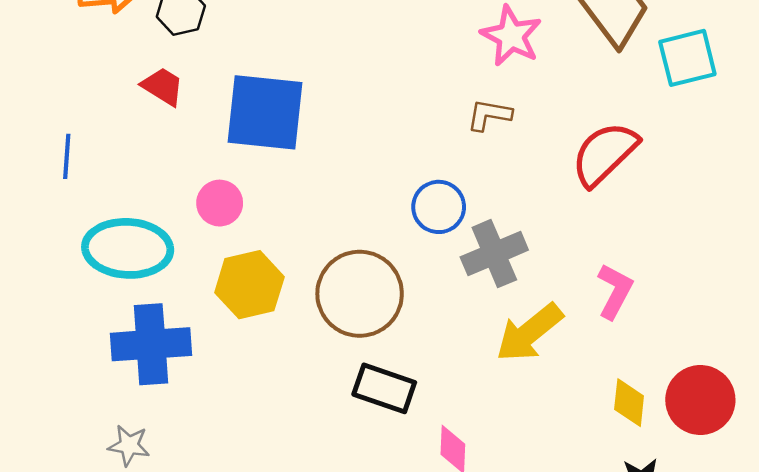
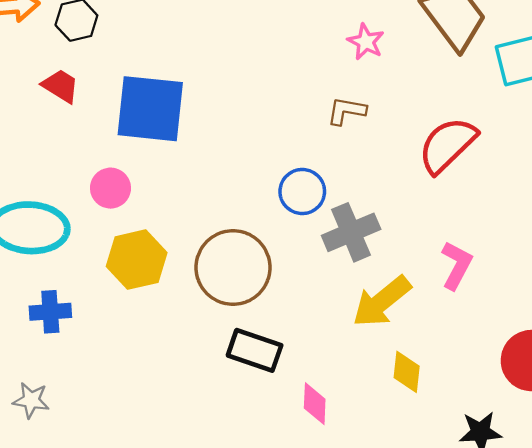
pink star: (511, 36) -> (366, 42), size x0.7
blue cross: (151, 344) -> (50, 312), size x0.6
yellow diamond: (629, 403) -> (407, 372), moved

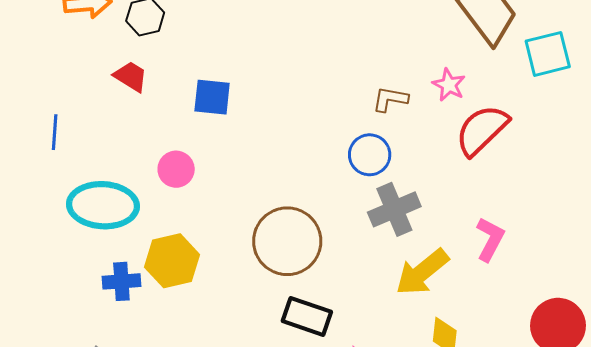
pink star: (366, 42) -> (449, 85), moved
blue square: (150, 109) -> (212, 97), size x0.6
blue circle: (302, 191) -> (370, 155), moved
yellow hexagon: (137, 260) -> (172, 261), moved

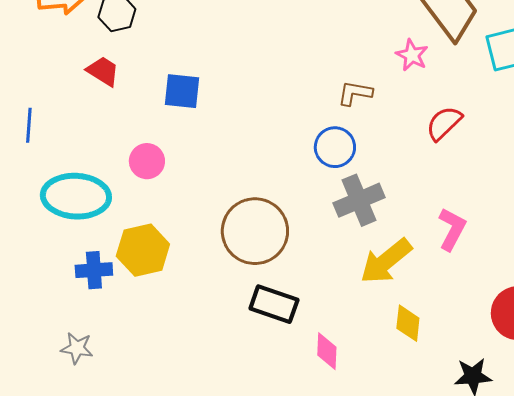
pink star: (449, 85) -> (412, 55), moved
red semicircle: (482, 130) -> (444, 123), size x0.7

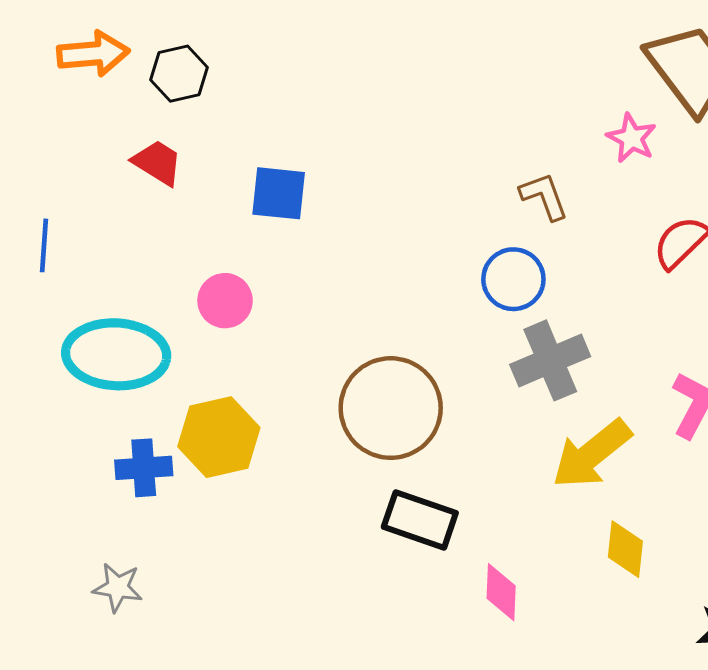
brown L-shape: (355, 93) -> (544, 196), turned 60

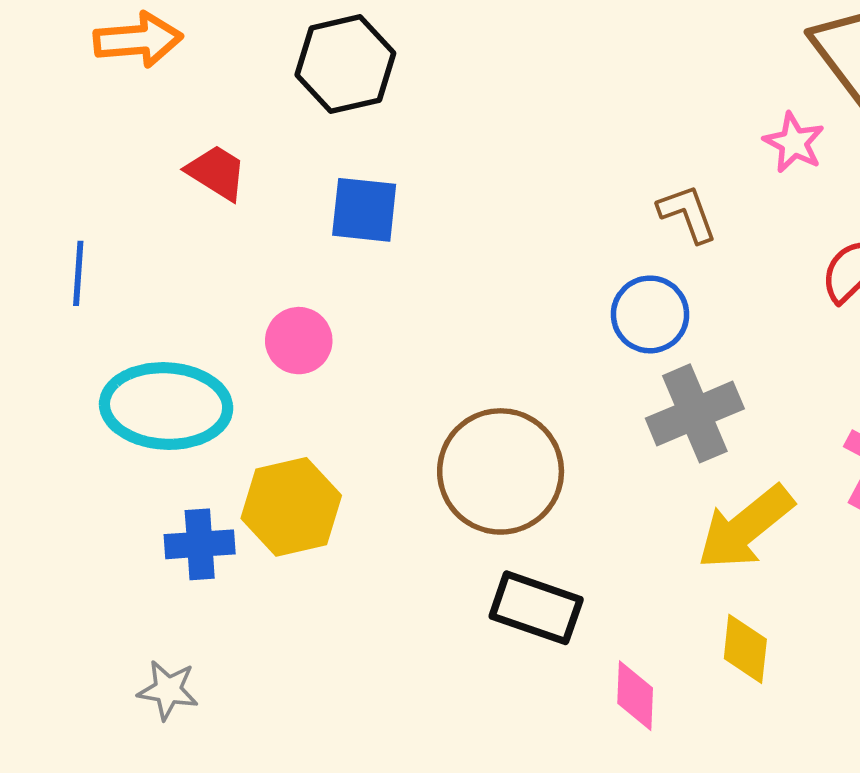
black hexagon: (179, 74) -> (345, 64), moved, size x1.4
yellow diamond: (625, 549) -> (745, 649), moved

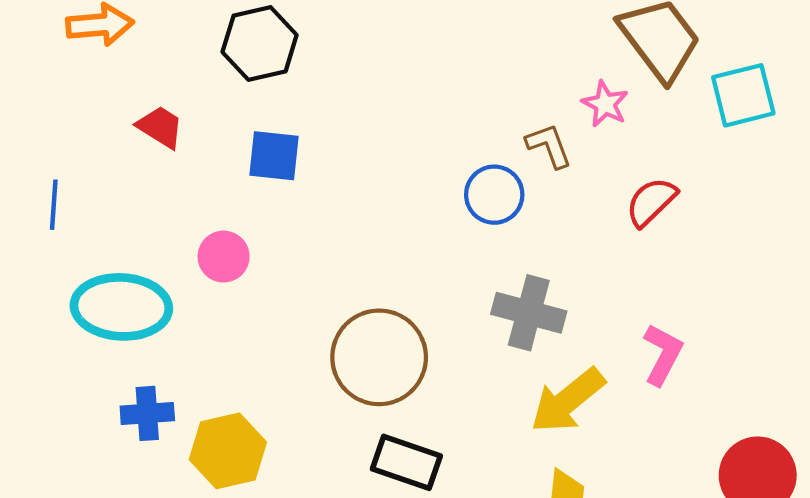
brown L-shape: (687, 214) -> (549, 146), moved
blue circle: (650, 314) -> (494, 195), moved
gray cross: (695, 413) -> (529, 313), turned 38
yellow hexagon: (291, 507) -> (228, 451), moved

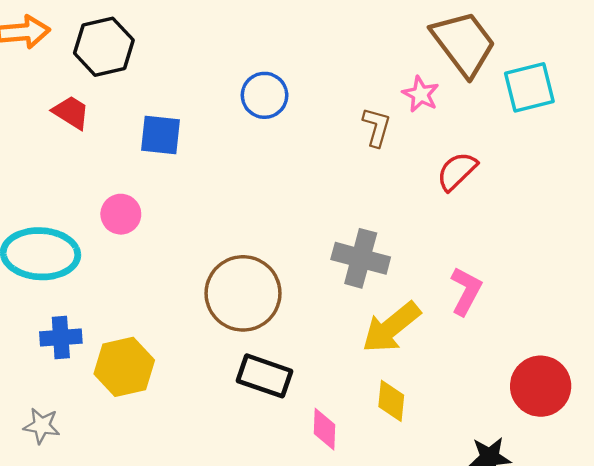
black hexagon: (260, 43) -> (104, 47), moved
brown L-shape: (549, 146) -> (377, 127), turned 36
blue circle: (494, 195) -> (265, 95), moved

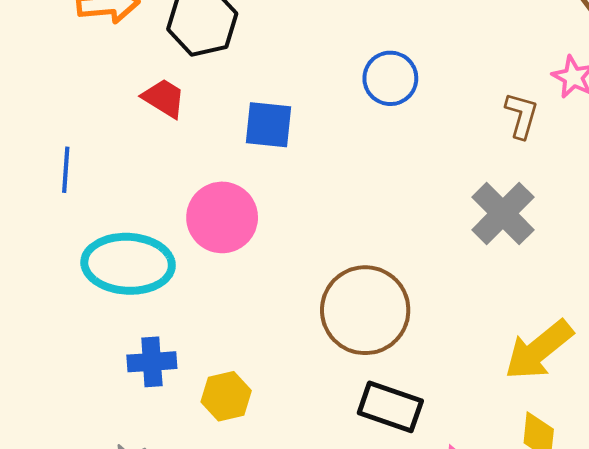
pink circle: (121, 214) -> (222, 217), size x1.5
gray cross: (361, 258) -> (503, 213), moved, turned 30
yellow hexagon: (124, 367) -> (226, 396), size x0.7

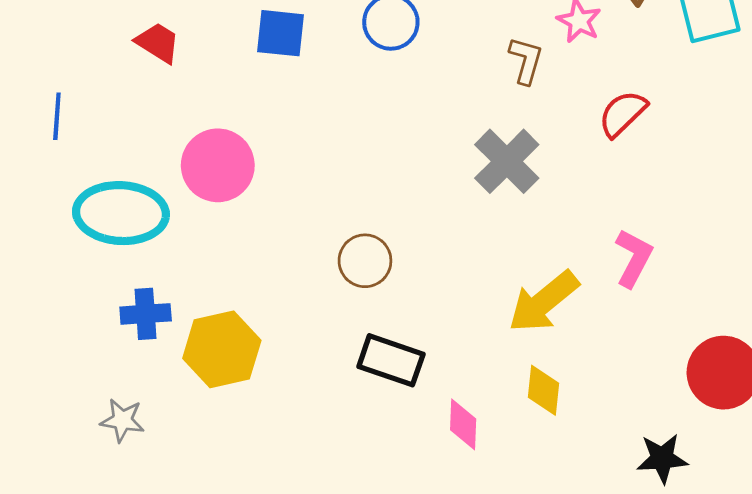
blue square: (268, 125) -> (280, 33), moved
brown circle: (365, 310) -> (365, 261), size x0.6
yellow hexagon: (226, 396) -> (222, 349), size x1.5

